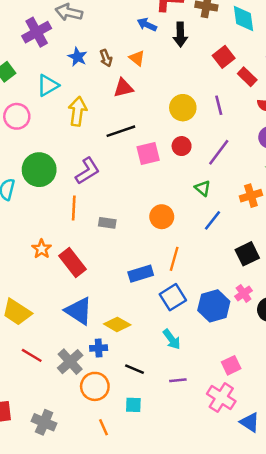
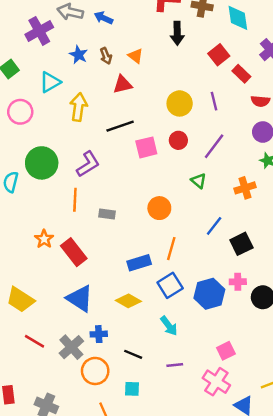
blue arrow: (147, 25) -> (103, 18), moved
blue line: (213, 220) -> (214, 226), moved
pink cross: (244, 293) -> (238, 282), turned 35
yellow diamond: (117, 324) -> (128, 301), moved

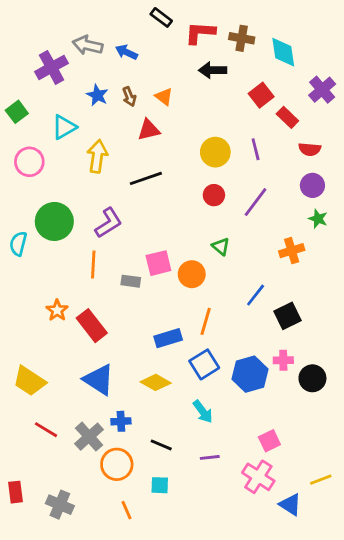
black arrow: (177, 33) -> (213, 70), turned 90
pink square: (146, 147) -> (158, 263), moved
green triangle: (199, 181) -> (221, 246), moved

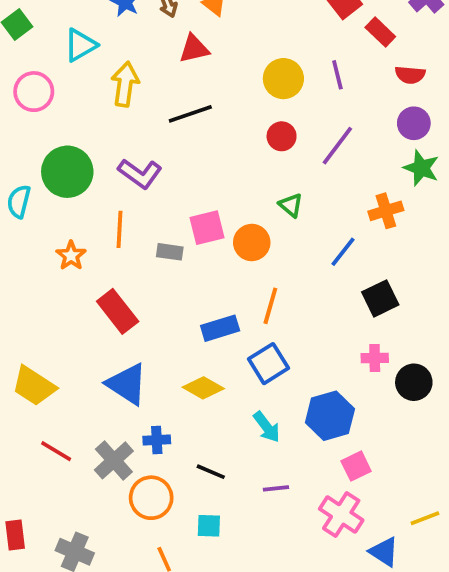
green star: (318, 219) -> (421, 168), size x1.4
purple L-shape: (108, 223) -> (140, 174), turned 68
blue line: (256, 295) -> (343, 252), moved
orange star: (57, 310) -> (71, 256), moved
blue hexagon: (250, 374) -> (330, 416), moved

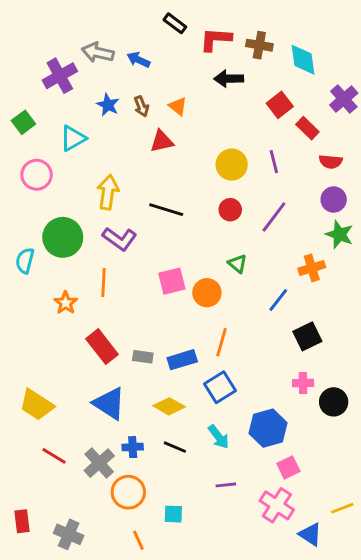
yellow arrow: (125, 84) -> (108, 192), moved
black line: (190, 114) -> (166, 210), moved, turned 36
gray rectangle: (170, 252) -> (143, 357), moved
black line: (211, 472) -> (175, 447), moved

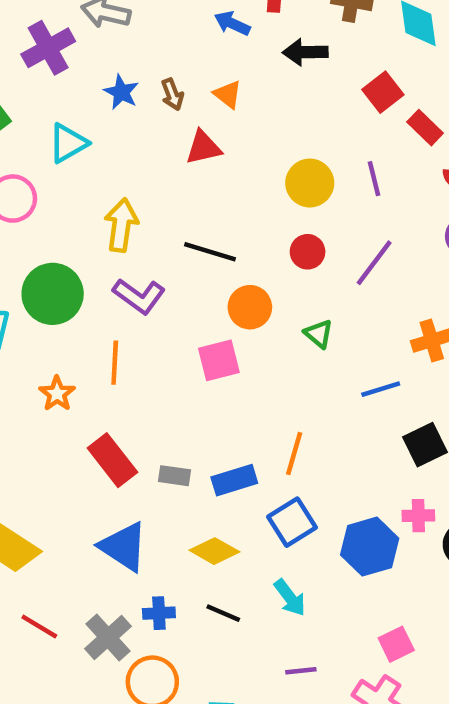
blue arrow: (138, 60) -> (232, 23), moved
orange circle: (207, 293) -> (250, 307), moved
blue line: (278, 300) -> (381, 389), turned 35
blue hexagon: (268, 428) -> (370, 547), moved

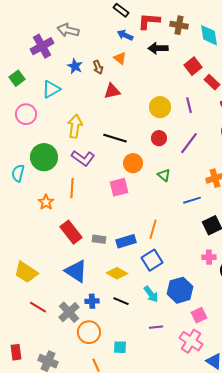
orange triangle: (228, 94) -> (120, 58), moved
blue hexagon: (370, 547) -> (180, 290), moved

